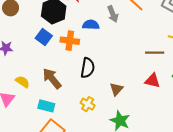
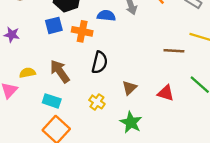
blue square: (44, 37) -> (54, 25), turned 35
red triangle: (152, 81) -> (166, 93), moved
yellow semicircle: (23, 82) -> (27, 73), turned -48

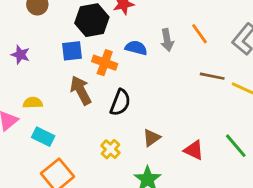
brown line: (174, 51) -> (212, 76), moved
brown arrow: (60, 71) -> (81, 90), moved
cyan rectangle: (52, 101) -> (43, 137), moved

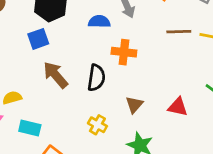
orange cross: (105, 63) -> (124, 52), moved

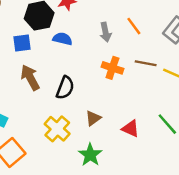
blue semicircle: (99, 22) -> (62, 39), moved
orange cross: (124, 52) -> (112, 68), moved
yellow cross: (97, 125) -> (57, 129), size x1.5

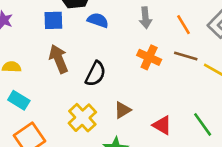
orange line: (134, 26) -> (184, 25), moved

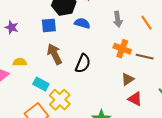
brown line: (186, 56) -> (145, 57), moved
cyan rectangle: (19, 100) -> (41, 84), moved
brown triangle: (123, 110) -> (128, 79), moved
yellow cross: (82, 118) -> (60, 100), moved

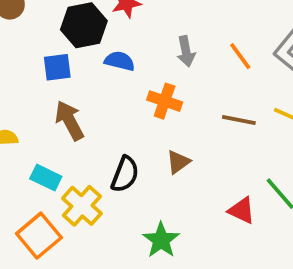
orange cross: (122, 49) -> (165, 101), moved
black semicircle: (83, 63) -> (125, 174), moved
brown triangle: (128, 79) -> (178, 162), moved
red triangle: (135, 99) -> (242, 210), moved

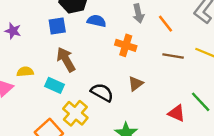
orange line: (240, 56) -> (166, 24), moved
black semicircle: (125, 174) -> (102, 92), turned -80
cyan rectangle: (46, 178) -> (55, 85), moved

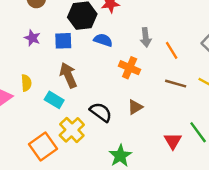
purple star: (13, 31) -> (32, 38), moved
yellow semicircle: (25, 72) -> (26, 83), turned 84
red triangle: (177, 113) -> (173, 141), turned 30

